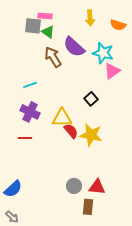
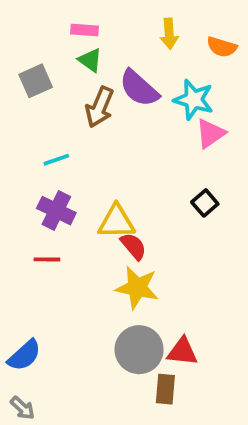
gray square: (33, 26) -> (36, 81), moved, turned -30
brown arrow: (53, 57) -> (100, 107), turned -125
black square: (91, 99) -> (205, 203), moved
yellow star: (91, 135) -> (137, 288), moved
gray circle: (74, 186) -> (139, 350), size x1.6

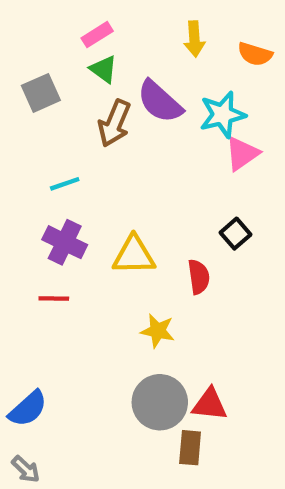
pink rectangle: (85, 30) -> (97, 35), turned -36
cyan star: (194, 100) -> (223, 115), turned -30
red semicircle: (133, 246) -> (199, 277), moved, turned 32
yellow star: (137, 288) -> (158, 331), size x0.7

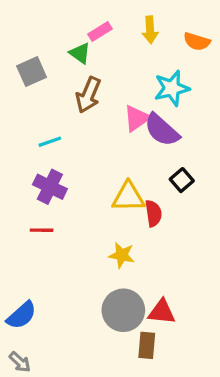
pink rectangle: (97, 35) -> (100, 31), moved
purple semicircle: (160, 102) -> (162, 130), moved
pink triangle: (242, 154) -> (137, 118), moved
yellow triangle: (134, 255) -> (128, 197), moved

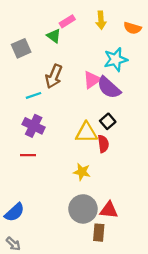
brown arrow: (88, 95) -> (54, 76), moved
black square: (182, 180) -> (108, 121), moved

